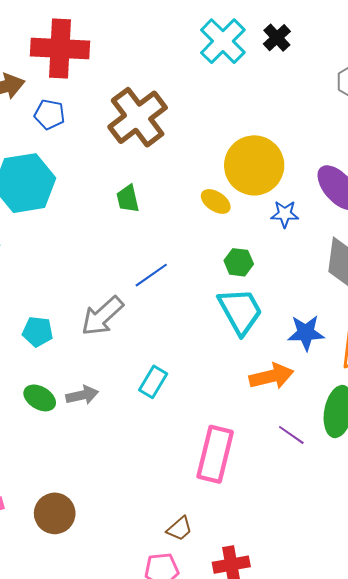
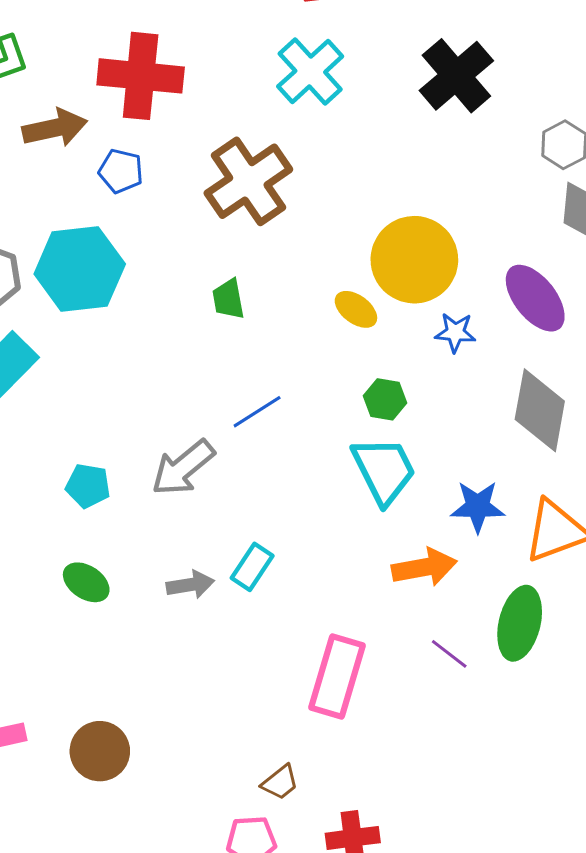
black cross: (277, 38) -> (456, 76), size x1.8
cyan cross: (223, 41) -> (310, 71), moved
gray arrow: (82, 395) -> (190, 585), moved

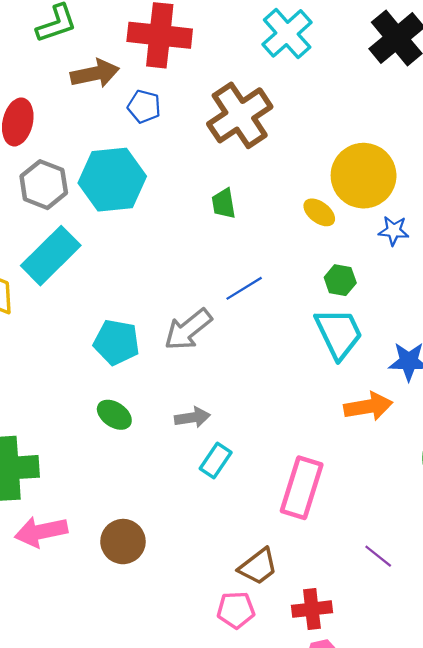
cyan pentagon: (88, 486) -> (116, 342), size x1.4
cyan rectangle: (252, 567) -> (216, 460), moved
purple line: (449, 654) -> (378, 556), moved
brown trapezoid: (280, 782) -> (258, 567), size x1.4

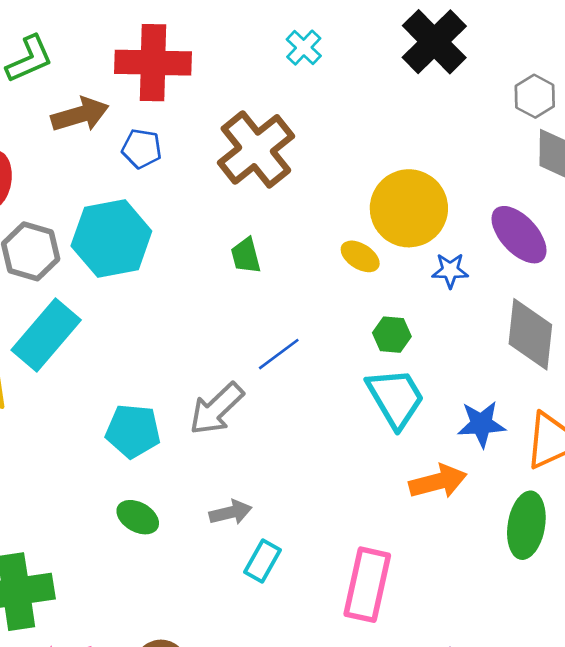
cyan cross: (287, 33) -> (304, 48), size x0.6

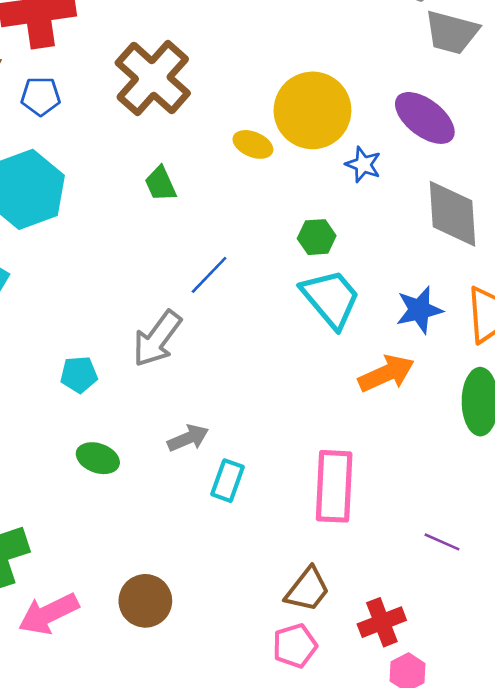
yellow ellipse: (360, 256) -> (253, 144), moved
blue star: (450, 270) -> (363, 165), turned 30
cyan pentagon: (133, 431) -> (79, 375), size x0.7

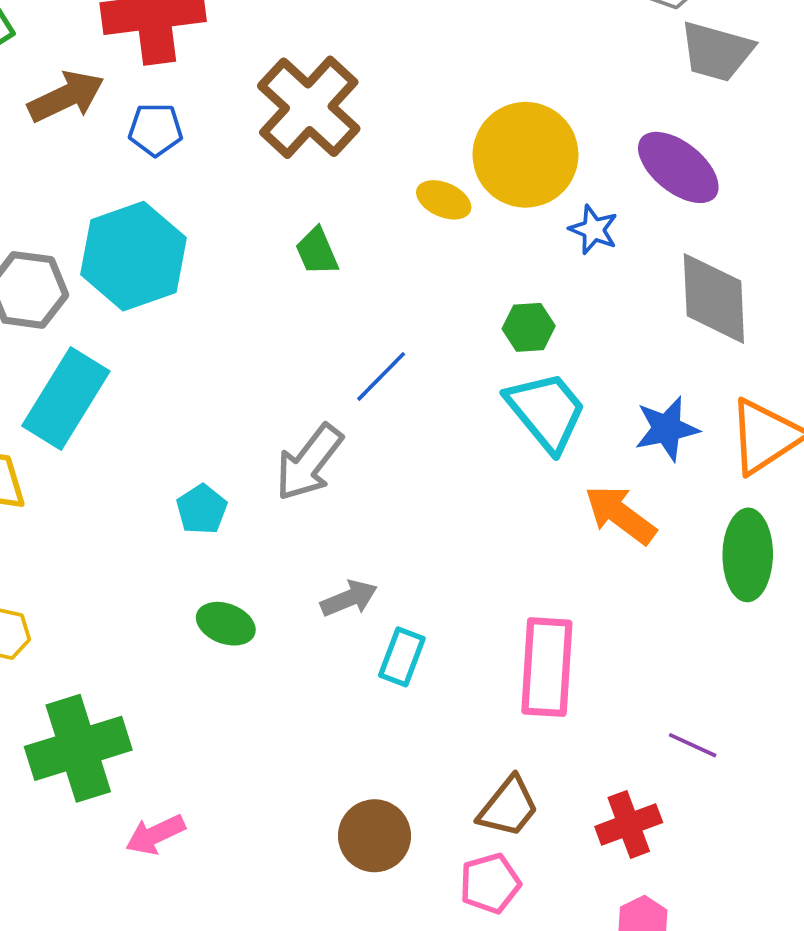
orange arrow: (386, 373) -> (620, 515), turned -120
cyan pentagon: (79, 375) -> (202, 509), turned -30
brown circle: (145, 601) -> (375, 836), moved
pink arrow: (49, 614) -> (155, 835), size x0.7
red cross: (382, 622) -> (629, 824), moved

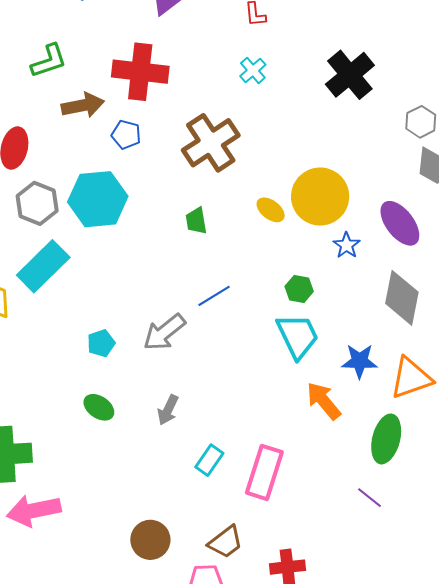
gray arrow: (349, 598) -> (168, 410), turned 124
cyan rectangle: (402, 657) -> (209, 460), moved
purple line: (693, 745) -> (369, 498), moved
pink arrow: (155, 835) -> (34, 511), size x1.6

